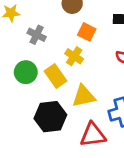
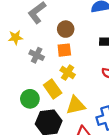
orange square: (87, 32) -> (64, 50), moved, turned -32
green circle: (26, 72) -> (30, 99), moved

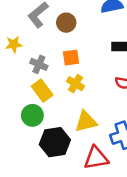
brown circle: (66, 29) -> (66, 23), moved
yellow rectangle: (53, 89) -> (42, 91), moved

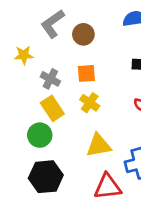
black hexagon: (55, 142) -> (46, 177), moved

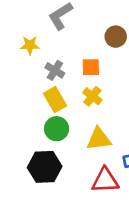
brown circle: (83, 34) -> (116, 37), moved
green circle: (40, 135) -> (57, 129), moved

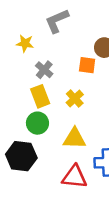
orange square: (91, 67) -> (87, 65), moved

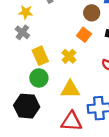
orange square: (87, 65) -> (84, 35), moved, turned 32
gray cross: (44, 70) -> (22, 32), moved

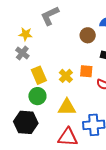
orange square: (84, 35) -> (86, 71), moved, turned -32

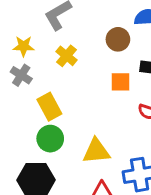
orange square: (86, 71) -> (121, 82), moved
yellow cross: (66, 76) -> (66, 56), moved

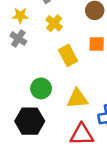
yellow rectangle: (49, 107) -> (68, 55), moved

